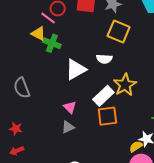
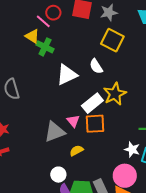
white semicircle: (104, 59) -> (96, 66), turned 49
pink triangle: (70, 107) -> (73, 121), moved
gray triangle: (68, 127) -> (55, 132), size x1.6
yellow semicircle: (136, 146) -> (76, 151), moved

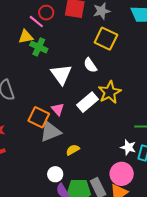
yellow triangle: (32, 36) -> (26, 37), turned -42
white triangle: (67, 75) -> (61, 74), turned -40
pink triangle: (73, 121) -> (58, 109), moved
orange square: (95, 124) -> (39, 117), moved, turned 30

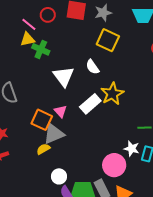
pink line: (36, 22) -> (29, 24), moved
yellow semicircle: (73, 150) -> (43, 149), moved
pink circle: (122, 174) -> (114, 165), moved

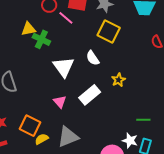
pink line: (29, 24) -> (66, 18), moved
yellow star: (112, 94) -> (118, 80), moved, size x0.6
orange square: (42, 120) -> (30, 126), moved
gray triangle: (54, 134) -> (68, 137), moved

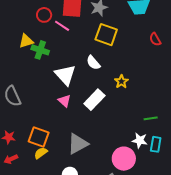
pink triangle: (60, 102) -> (64, 101), moved
yellow semicircle: (42, 139) -> (41, 153), moved

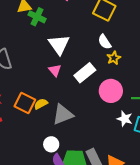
white semicircle: (93, 63) -> (105, 42), moved
yellow semicircle: (41, 153) -> (41, 104), moved
pink circle: (124, 159) -> (111, 91), moved

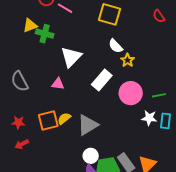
white triangle: (59, 45) -> (71, 57), turned 30
pink triangle: (55, 70) -> (58, 84), moved, turned -32
orange square: (25, 103) -> (48, 120), turned -30
white circle: (51, 144) -> (91, 156), moved

